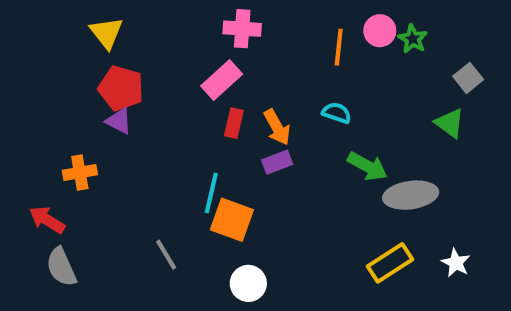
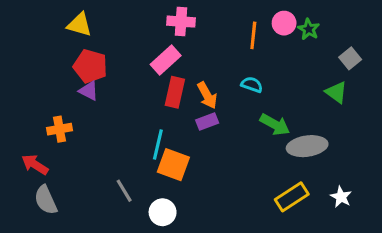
yellow triangle: (107, 33) -> (79, 25), turned -36
red rectangle: (234, 123) -> (175, 92), size x1.4
white circle: (248, 283) -> (163, 212), moved

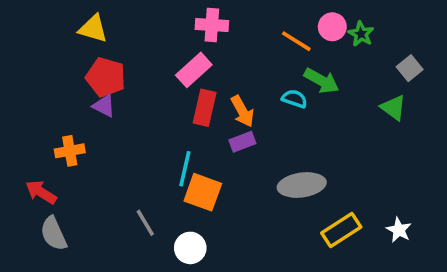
orange line: (253, 35) -> (296, 41), turned -64
green arrow: (275, 125) -> (321, 81), moved
gray ellipse: (307, 146) -> (302, 185), moved

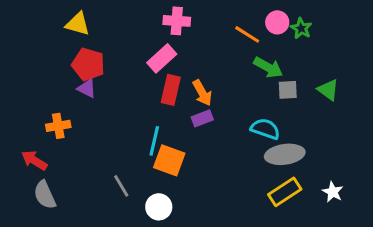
gray square: (410, 68) -> (288, 90), moved, turned 36
cyan semicircle: (295, 99) -> (265, 129), moved, size x1.4
gray ellipse: (302, 185) -> (285, 154), moved

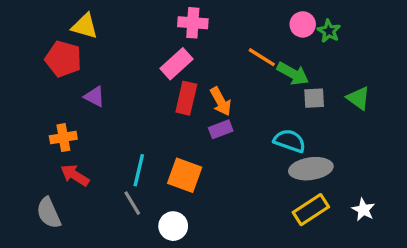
orange line: (247, 34) -> (262, 57), moved
red pentagon: (88, 64) -> (63, 59), moved
cyan line: (154, 141) -> (139, 170), moved
red arrow: (34, 160) -> (75, 175), moved

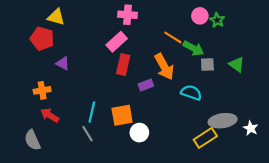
orange arrow: (221, 101) -> (164, 67), moved, size x1.4
gray ellipse: (311, 169) -> (223, 121), moved
orange square: (185, 175) -> (122, 115), turned -30
white star: (363, 210) -> (251, 128), moved
white circle: (173, 226) -> (139, 133), moved

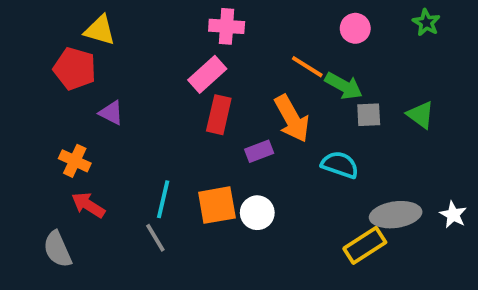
green star: (217, 20) -> (426, 23), moved
orange cross: (42, 90) -> (75, 161), turned 35
white star: (251, 128) -> (453, 215), moved
white circle: (139, 133) -> (257, 213), moved

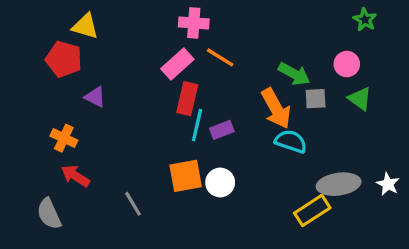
pink circle: (355, 28) -> (347, 64), moved
orange line: (307, 67) -> (220, 57), moved
orange arrow: (292, 119) -> (276, 108), moved
cyan line: (163, 199) -> (197, 125), moved

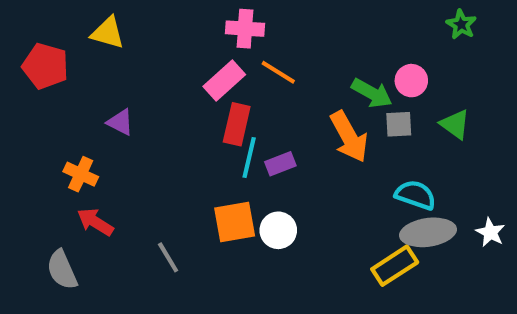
red pentagon: (64, 59) -> (45, 66), moved
pink circle: (347, 64) -> (411, 81), moved
cyan semicircle: (291, 141) -> (415, 195), moved

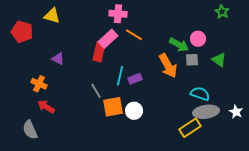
red rectangle: (237, 124) -> (99, 52), moved
gray line: (168, 257) -> (96, 91), moved

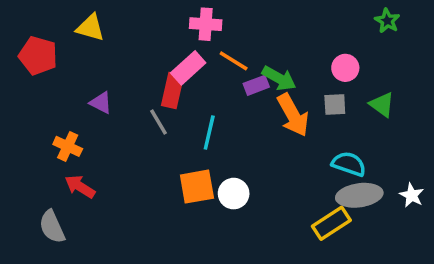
green arrow: (179, 45) -> (279, 78), moved
purple rectangle: (135, 79) -> (256, 85), moved
gray line: (96, 91) -> (159, 122), moved

